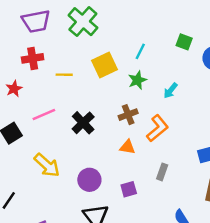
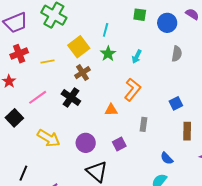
brown cross: (128, 115) -> (82, 73), moved

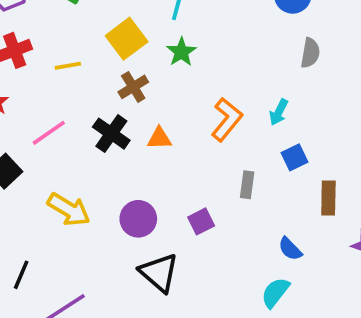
cyan arrow: (137, 57) -> (279, 112), moved
blue square: (176, 103) -> (294, 157), moved
orange triangle: (111, 110) -> (159, 138), moved

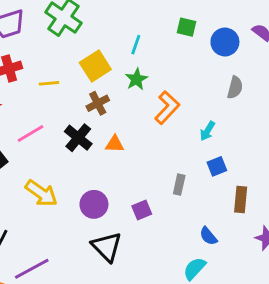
orange L-shape: (227, 119) -> (167, 108), moved

